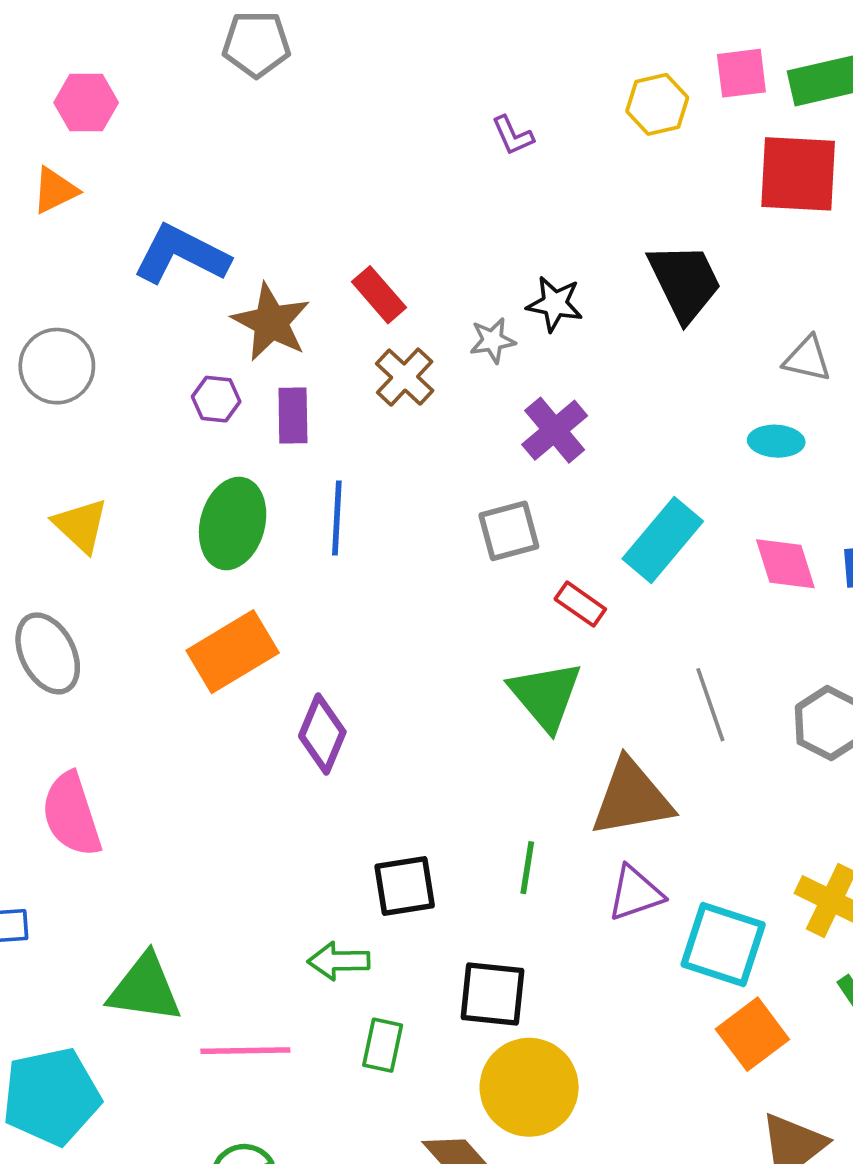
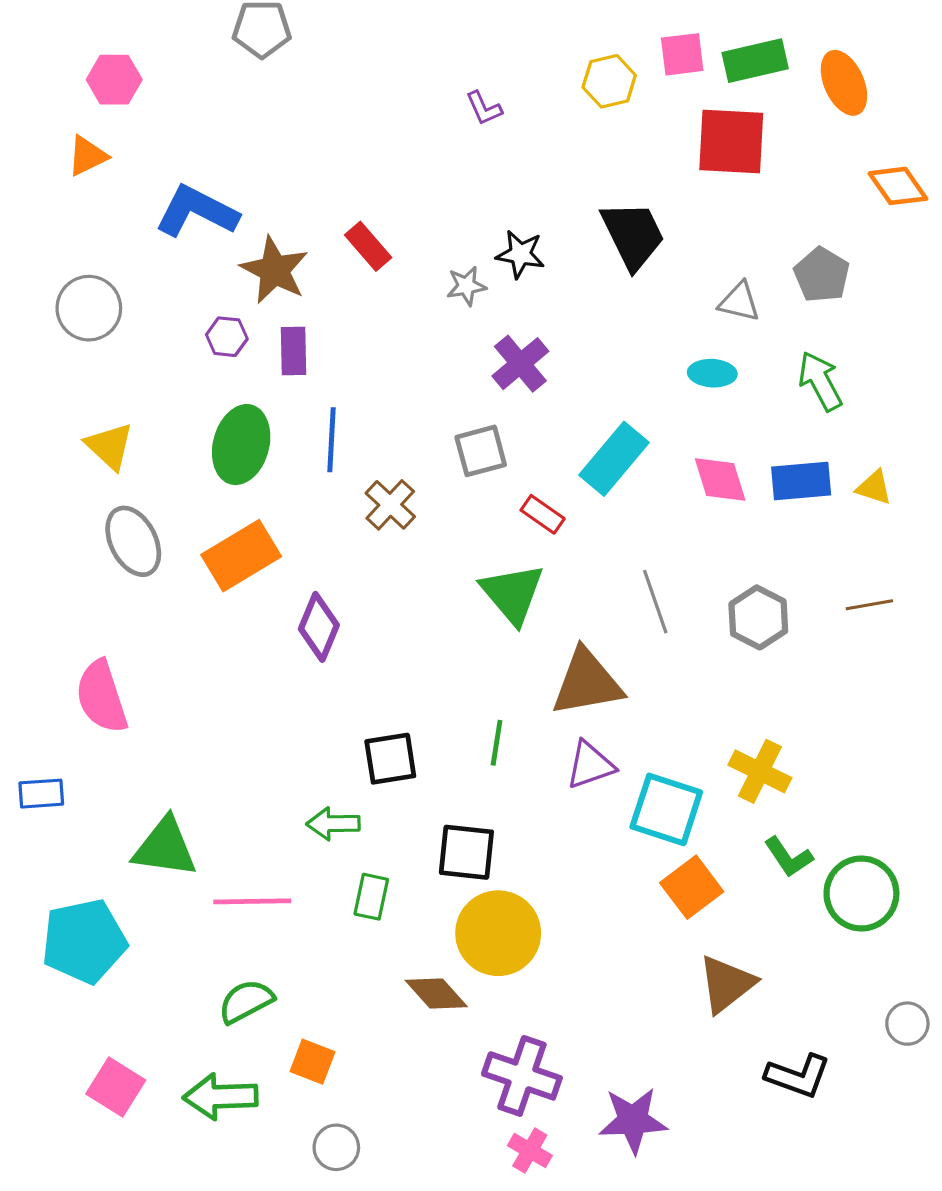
brown cross: (405, 377) -> (390, 505), moved
gray ellipse: (48, 653) -> (133, 541), moved

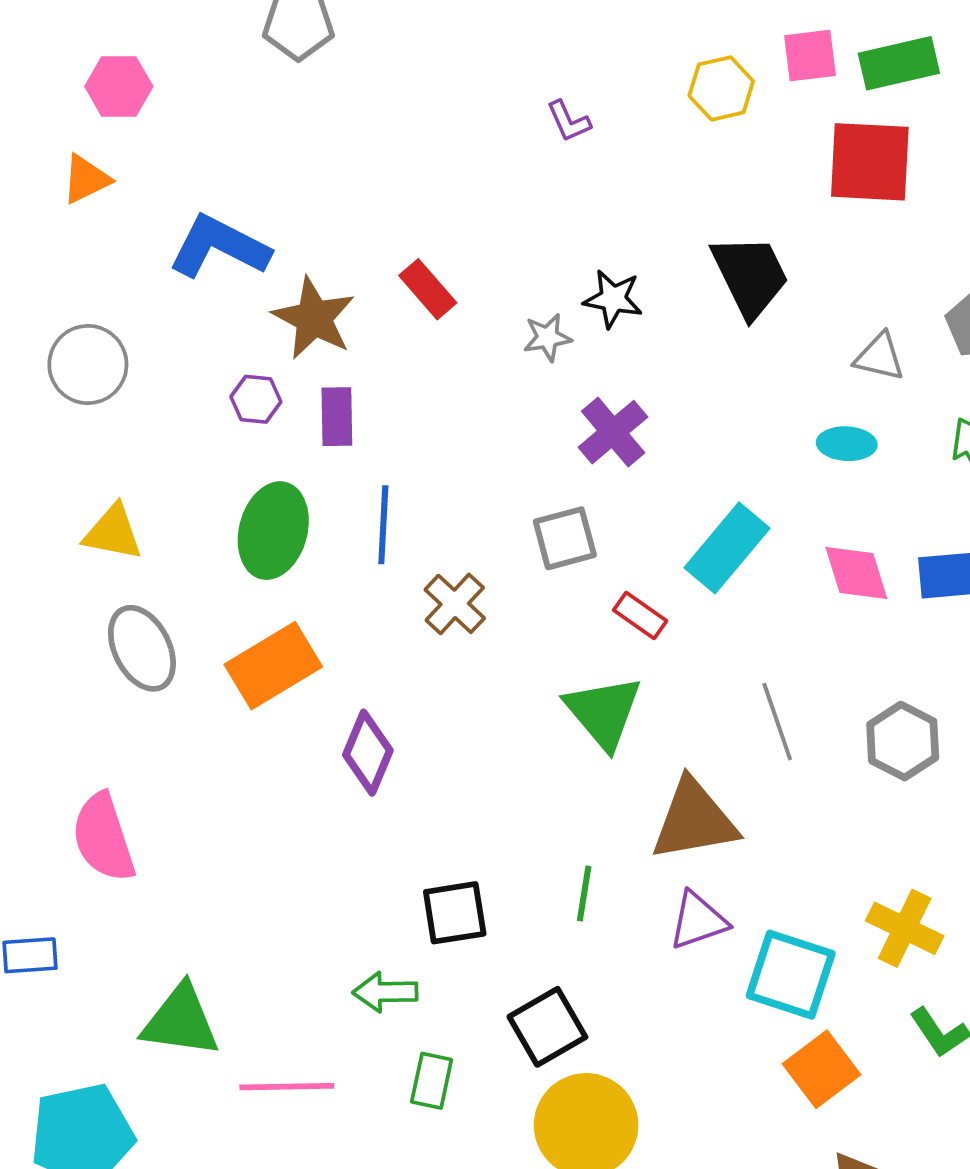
yellow triangle: (109, 446) -> (113, 532), turned -32
black square: (466, 852) -> (547, 1027), turned -36

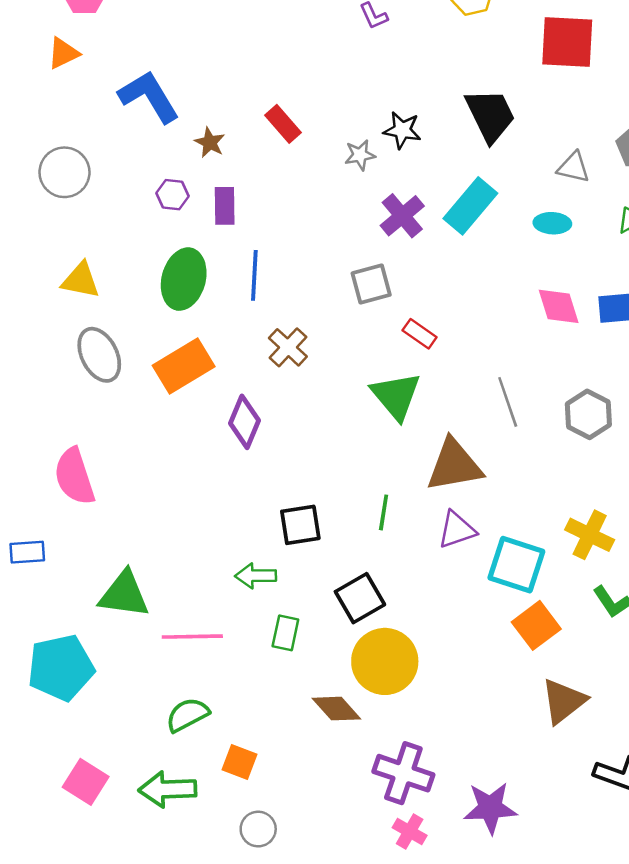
blue L-shape: (219, 247) -> (149, 97), turned 32
brown star: (314, 318) -> (210, 143), size x0.6
cyan rectangle: (727, 548) -> (470, 206), moved
brown cross: (455, 604) -> (288, 347), moved

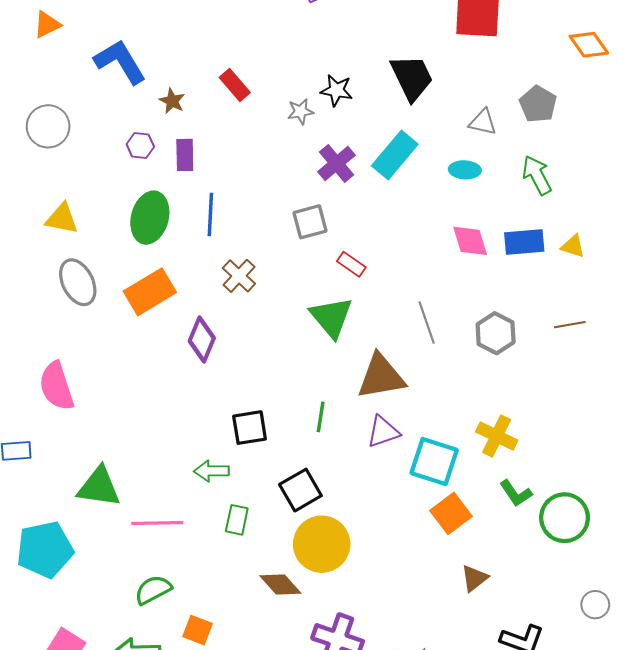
brown triangle: (564, 701) -> (474, 578), size x0.7

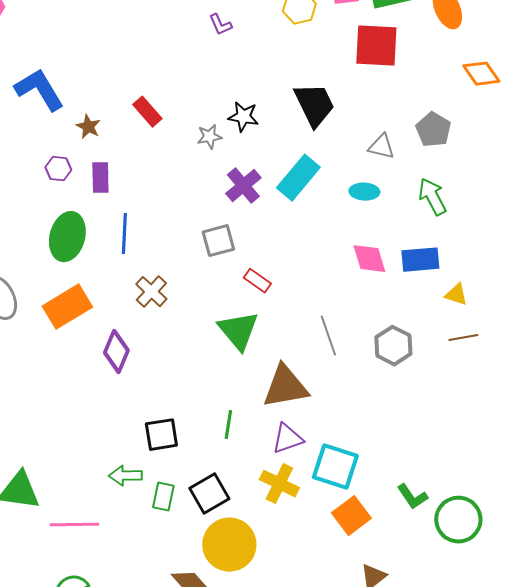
yellow triangle: (573, 246) -> (456, 295), moved
yellow cross: (497, 436) -> (279, 484), moved
green rectangle: (237, 520) -> (163, 497), moved

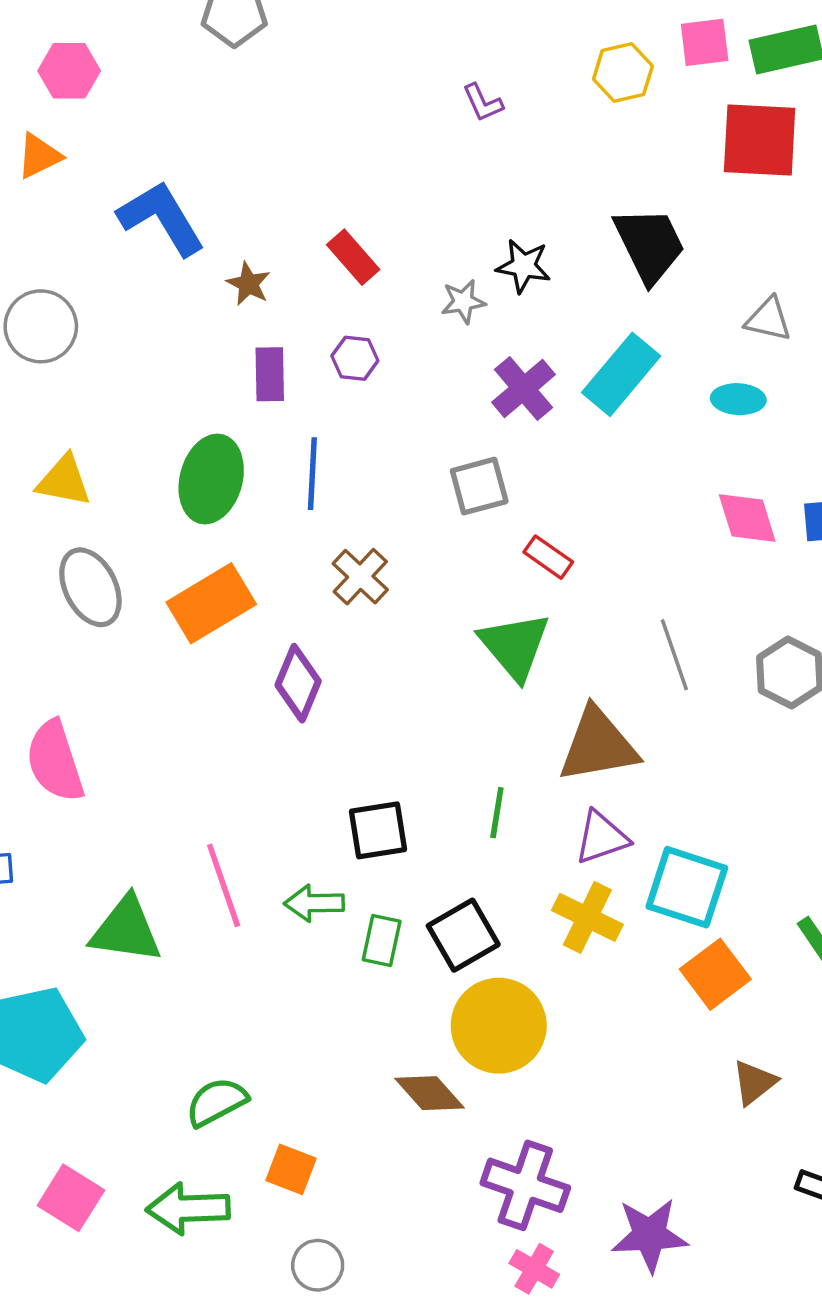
purple hexagon: (58, 169) -> (355, 358), moved
pink line: (74, 525) -> (224, 885), moved, turned 72

